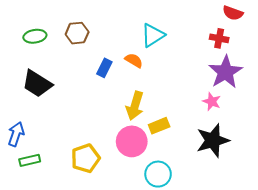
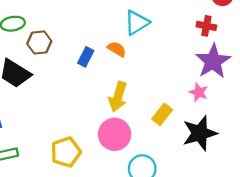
brown hexagon: (77, 33) -> (39, 42), moved
yellow rectangle: (159, 126) -> (162, 114), moved, turned -30

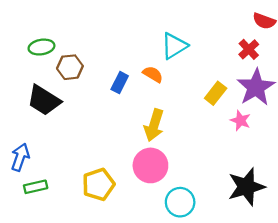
red cross: (206, 26) -> (249, 49), turned 36
yellow rectangle: (162, 114) -> (216, 93), moved
black star: (200, 133) -> (246, 187), moved

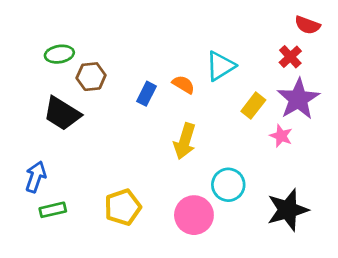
cyan triangle: (174, 46) -> (220, 66), moved
pink circle: (150, 165) -> (194, 215), moved
cyan circle: (180, 202) -> (228, 185), moved

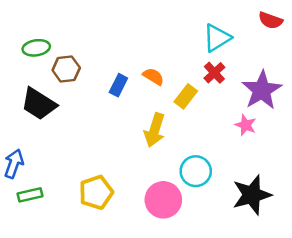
red cross: (290, 57) -> (214, 73), moved
cyan triangle: (220, 66) -> (217, 38), moved
yellow rectangle: (253, 106) -> (186, 96), moved

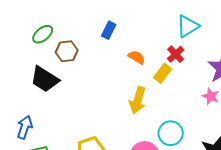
green ellipse: (36, 48) -> (43, 34), turned -30
red cross: (214, 73) -> (176, 54), moved
blue rectangle: (118, 85) -> (109, 30), moved

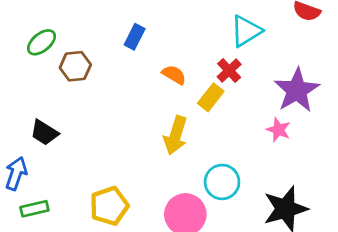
black trapezoid: (45, 79) -> (44, 133), moved, size x0.7

